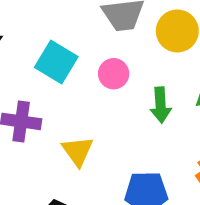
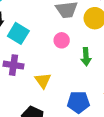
cyan square: (56, 62) -> (18, 33), moved

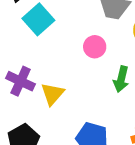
purple cross: (13, 65) -> (21, 81), moved

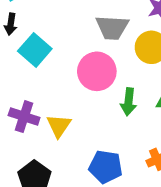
pink circle: (95, 47) -> (97, 71), size x1.6

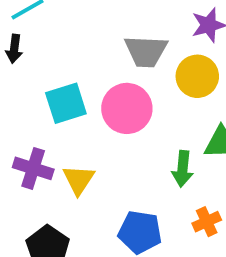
cyan square: (35, 50) -> (66, 103), moved, turned 32
green arrow: (129, 102) -> (183, 169), moved

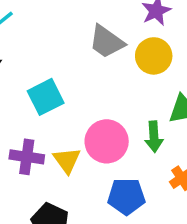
gray trapezoid: (146, 51) -> (107, 42), turned 42
pink circle: (127, 108) -> (107, 141), moved

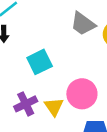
purple cross: (27, 157) -> (26, 104), turned -35

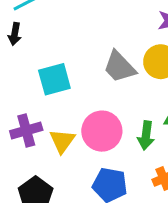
gray trapezoid: (83, 24) -> (119, 67), moved

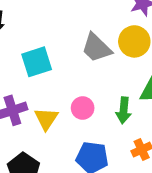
pink circle: (102, 131) -> (83, 108), size x0.6

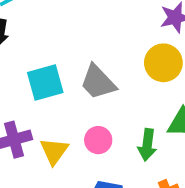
gray trapezoid: (96, 48) -> (98, 82), moved

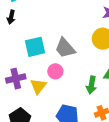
pink circle: (98, 140) -> (55, 71), moved

